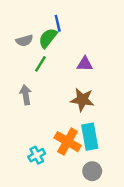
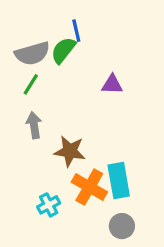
gray semicircle: (24, 40) -> (32, 53), size x1.5
green line: (40, 64) -> (31, 84), moved
brown star: (82, 100) -> (70, 151), moved

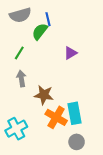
gray semicircle: (32, 53) -> (20, 15), moved
purple triangle: (112, 84) -> (70, 53), turned -32
cyan cross: (49, 205) -> (16, 129), moved, size x1.5

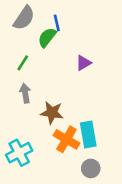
gray semicircle: (20, 15) -> (24, 18), turned -40

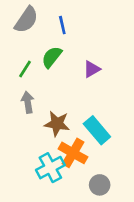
green semicircle: (47, 37) -> (52, 57), moved
cyan rectangle: (88, 134) -> (97, 130), moved, turned -30
cyan cross: (19, 153) -> (50, 168), moved

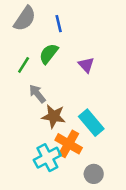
purple triangle: (92, 69) -> (86, 65), turned -42
gray arrow: (28, 102) -> (37, 94), moved, turned -30

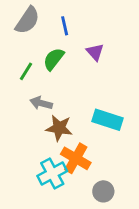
purple triangle: (86, 65) -> (95, 52), moved
gray arrow: (37, 94) -> (41, 103), turned -36
cyan rectangle: (91, 123) -> (107, 120), moved, turned -32

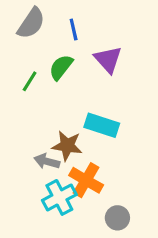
purple triangle: (95, 52) -> (108, 59), size x1.4
gray arrow: (41, 103) -> (47, 161), moved
cyan rectangle: (107, 120) -> (102, 125), moved

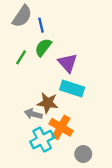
blue line: (74, 30) -> (41, 25), moved
purple triangle: (108, 59) -> (68, 63), moved

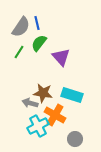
gray semicircle: (22, 16) -> (21, 27), moved
cyan rectangle: (72, 88) -> (72, 95), moved

